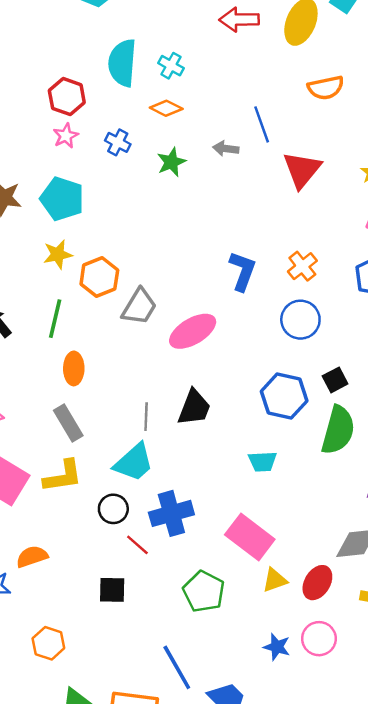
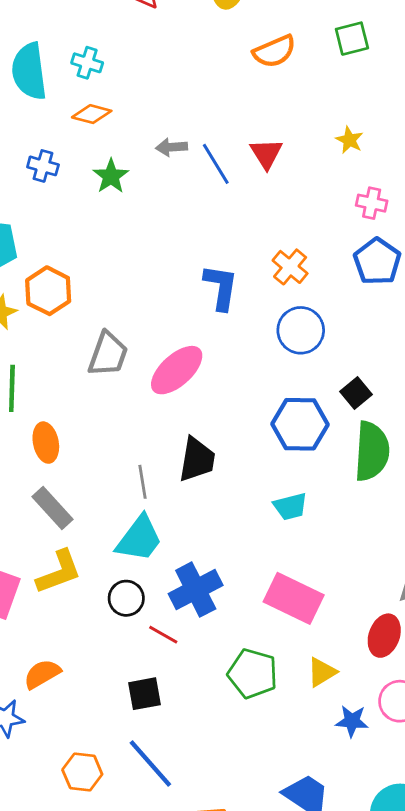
blue line: (262, 124) -> (216, 164), moved
red triangle: (302, 170) -> (266, 154), size x0.7
orange hexagon: (99, 277) -> (48, 291), moved
yellow triangle: (275, 580) -> (322, 672), moved
blue line: (177, 667) -> (150, 764), moved

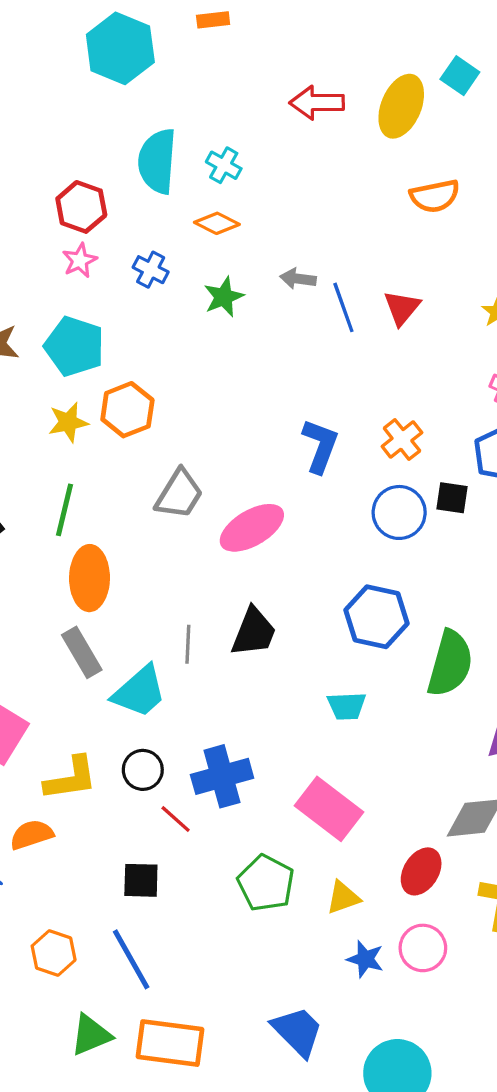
black square: (356, 393) -> (452, 498), moved, turned 36
orange ellipse: (46, 443) -> (90, 578), size x1.4
cyan trapezoid: (139, 539) -> (139, 692), moved
yellow L-shape: (59, 572) -> (71, 778), moved

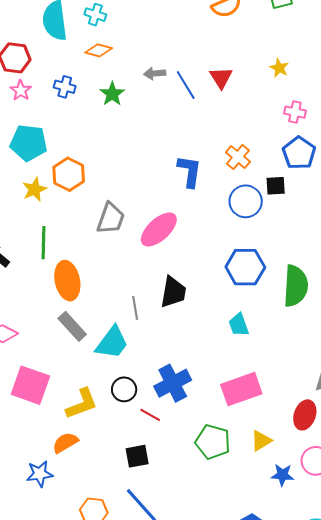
cyan trapezoid: (347, 706) -> (239, 325), turned 85
pink rectangle: (329, 809) -> (241, 389), turned -45

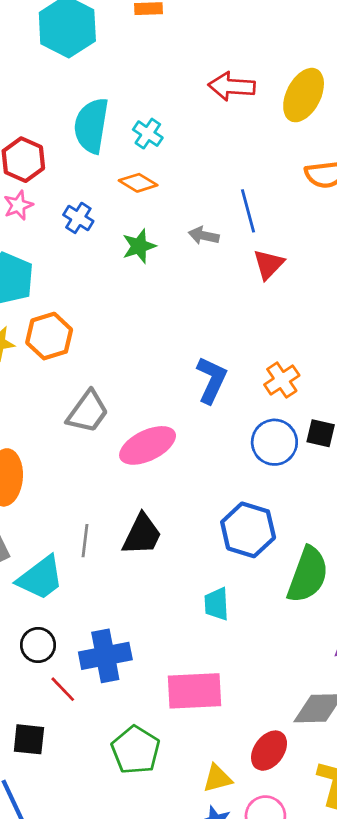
red triangle: (221, 78) -> (269, 264), moved
blue line: (186, 85) -> (248, 211), moved
yellow triangle: (261, 441) -> (217, 778), moved

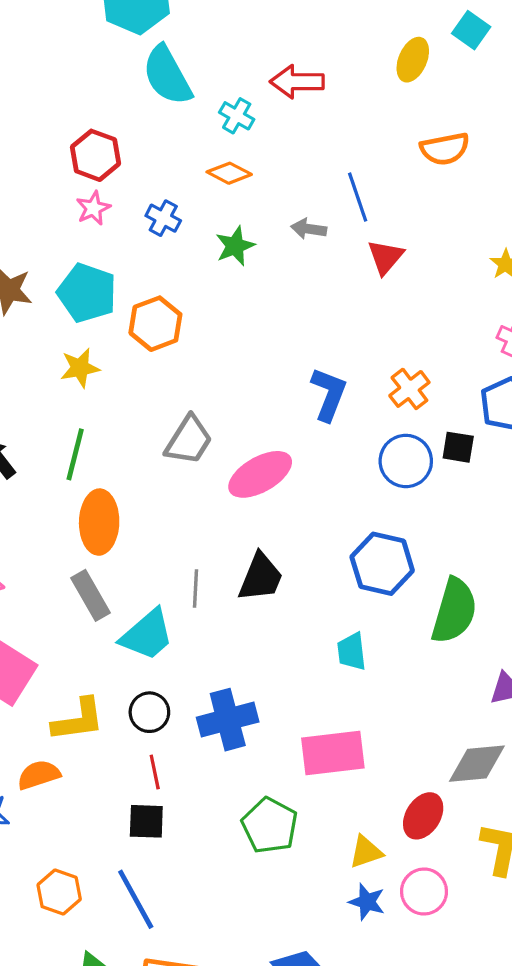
red arrow: (232, 86) -> (297, 82), moved
yellow ellipse: (304, 95) -> (413, 60), size x0.7
cyan semicircle: (91, 126) -> (167, 75), moved, turned -34
orange hexagon: (49, 336) -> (155, 324), moved
red line: (63, 689) -> (155, 772), moved, turned 36

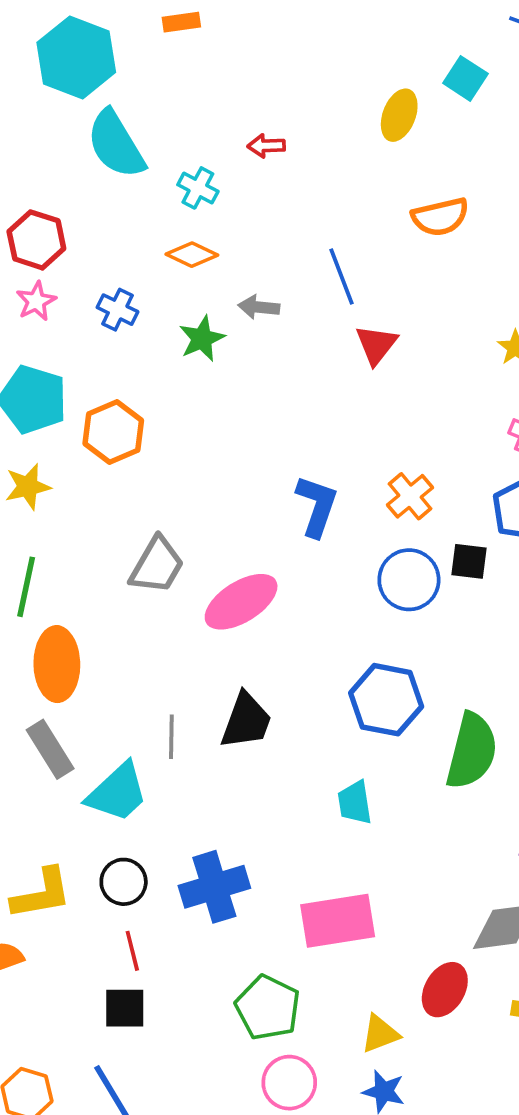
red arrow: (297, 82) -> (266, 146), size x0.6
gray arrow: (309, 229) -> (259, 307), moved
pink circle: (424, 892) -> (289, 1083), moved

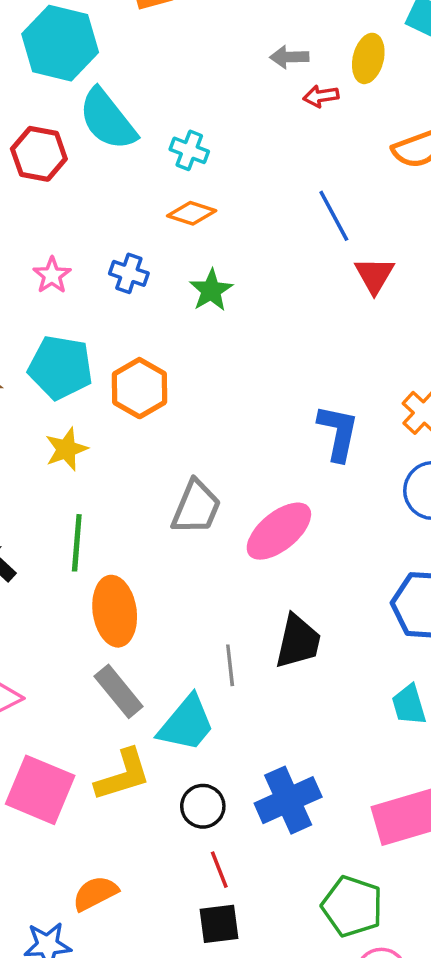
red arrow: (266, 146) -> (321, 96), moved
red hexagon: (36, 240) -> (39, 154), moved
gray arrow: (259, 307) -> (289, 57), moved
yellow L-shape: (41, 894) -> (123, 775), moved

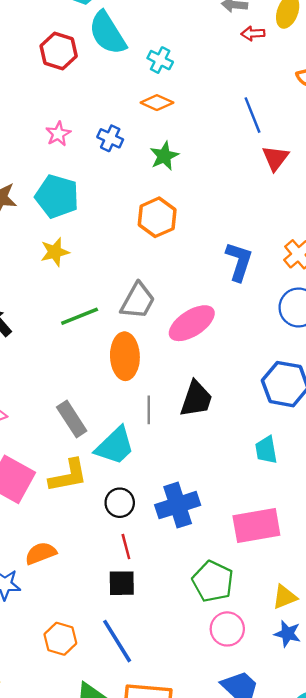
orange hexagon: (139, 388) -> (157, 217), moved
green line: (77, 543) -> (80, 316), moved, turned 57
orange ellipse: (115, 611) -> (125, 356), moved

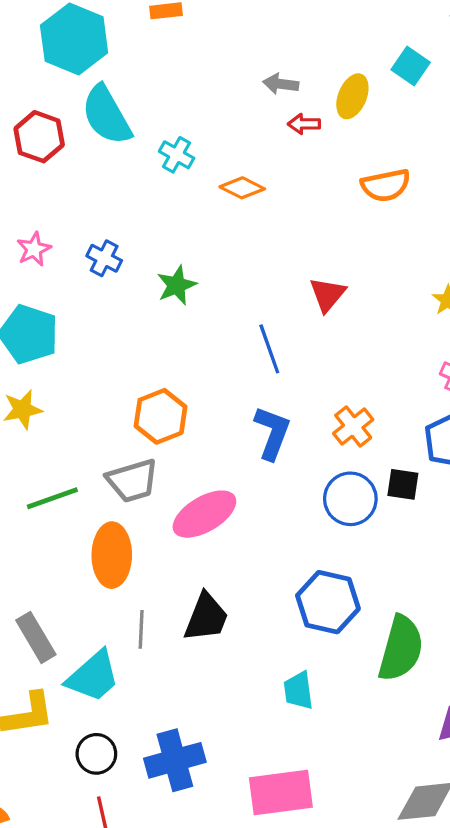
orange diamond: (157, 103) -> (242, 188), moved
blue line: (253, 115) -> (269, 349), moved
orange hexagon: (157, 217) -> (161, 416), moved
gray trapezoid: (138, 301) -> (132, 481), turned 42

